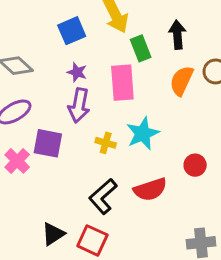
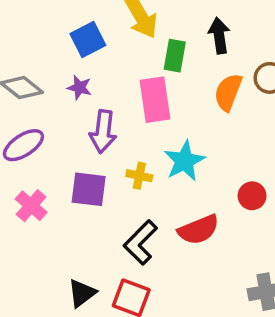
green rectangle: (141, 48) -> (175, 56), turned 35
purple star: (77, 72) -> (79, 88), moved
purple square: (48, 143) -> (89, 189), moved

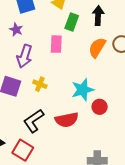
pink rectangle: (155, 100) -> (56, 44), size x0.7
cyan star: (184, 161) -> (83, 90), moved

